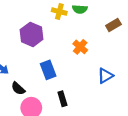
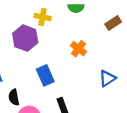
yellow cross: (59, 12) -> (43, 17), moved
black semicircle: (18, 88) -> (14, 97), turned 40

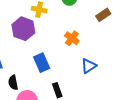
blue triangle: (107, 78) -> (89, 66), moved

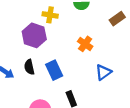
black semicircle: (13, 83) -> (29, 67), moved

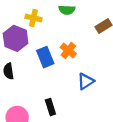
blue rectangle: (54, 70) -> (45, 57), moved

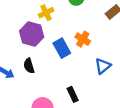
yellow cross: (33, 18) -> (46, 13), turned -32

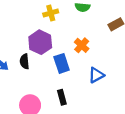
purple hexagon: (32, 34) -> (40, 42), moved
blue rectangle: (62, 48) -> (62, 63), moved

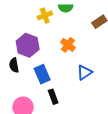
yellow cross: (51, 13) -> (45, 16), moved
blue rectangle: (62, 63) -> (42, 74), moved

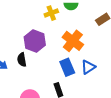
orange cross: (68, 45) -> (73, 41), size x1.5
blue rectangle: (42, 74) -> (67, 67), moved

